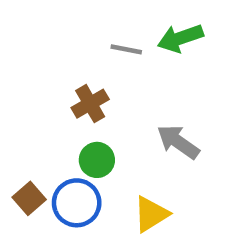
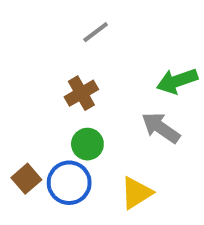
green arrow: (180, 38) -> (177, 81), moved
gray line: (126, 49) -> (96, 32), moved, turned -48

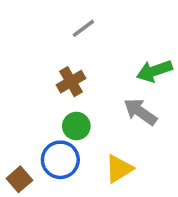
brown square: (26, 179) -> (19, 179), moved

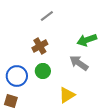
blue circle: (60, 160) -> (17, 76), moved
brown square: (19, 179) -> (11, 101), turned -32

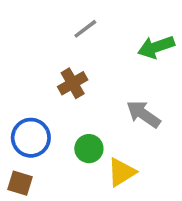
green arrow: (87, 40) -> (156, 47), moved
green circle: (43, 71) -> (89, 149), moved

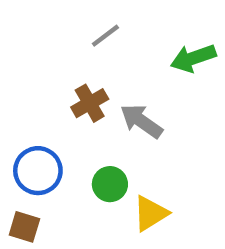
gray arrow: (143, 114) -> (141, 121), moved

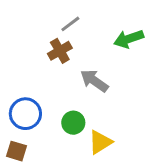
brown cross: (90, 103) -> (60, 51), moved

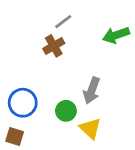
gray arrow: (94, 81) -> (92, 91), moved, turned -105
yellow triangle: (100, 142) -> (90, 128), turned -45

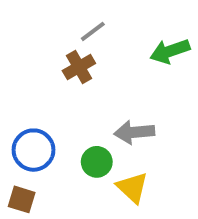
gray arrow: (92, 91) -> (134, 132), turned 65

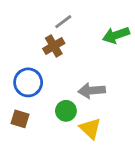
blue circle: (33, 150) -> (28, 82), moved
brown square: (22, 199) -> (20, 119), moved

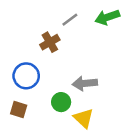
gray line: (63, 22) -> (70, 20), moved
green arrow: (116, 35) -> (107, 17), moved

